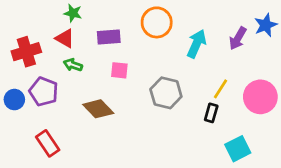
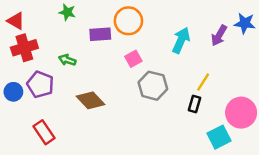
orange circle: (157, 22) -> (128, 21), moved
blue star: (266, 25) -> (245, 23), turned 30
red triangle: (65, 38) -> (16, 21), moved
pink square: (119, 70) -> (133, 59), moved, turned -35
pink circle: (260, 97) -> (241, 113), moved

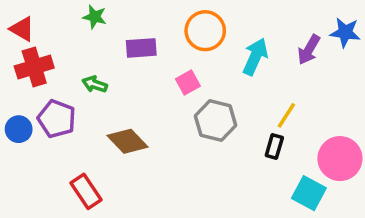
orange circle: (128, 21) -> (205, 31), moved
red rectangle: (44, 132) -> (86, 191), moved
cyan square: (219, 137) -> (309, 193), turned -35

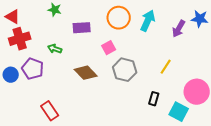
cyan arrow: (255, 57) -> (148, 21), moved
brown diamond: (127, 141) -> (86, 73), moved
black rectangle: (274, 146) -> (154, 99), moved

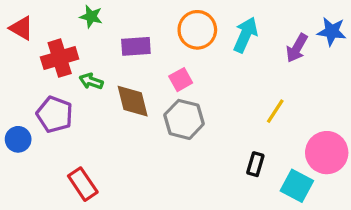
red cross: (20, 39) -> (60, 58), moved
gray hexagon: (125, 70) -> (184, 119), moved
brown diamond: (86, 73) -> (133, 101), moved, turned 30
blue circle: (11, 75) -> (18, 139), moved

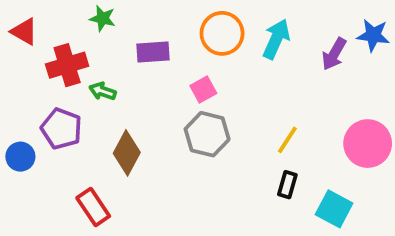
brown diamond: (133, 101) -> (127, 153), moved, turned 42
yellow line: (275, 111) -> (287, 140), moved
pink circle: (327, 153) -> (368, 144), moved

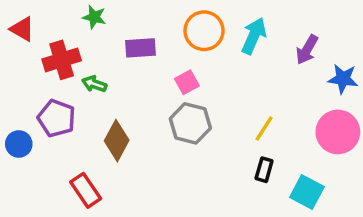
blue star: (373, 35) -> (343, 79), moved

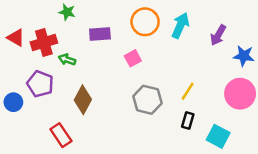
red triangle: (22, 29) -> (16, 38), moved
gray hexagon: (190, 123) -> (147, 100), moved

